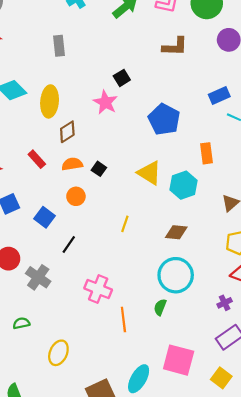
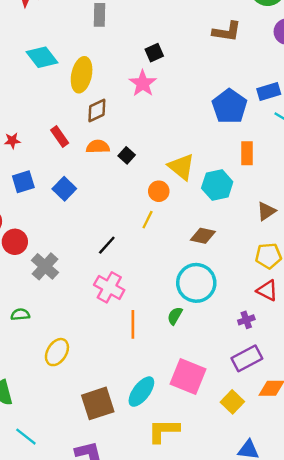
black square: (122, 78) -> (154, 53), moved
blue pentagon: (164, 119) -> (229, 106), moved
orange circle: (76, 196) -> (159, 191), moved
blue square: (44, 217) -> (64, 189), moved
black line: (69, 245) -> (107, 245), moved

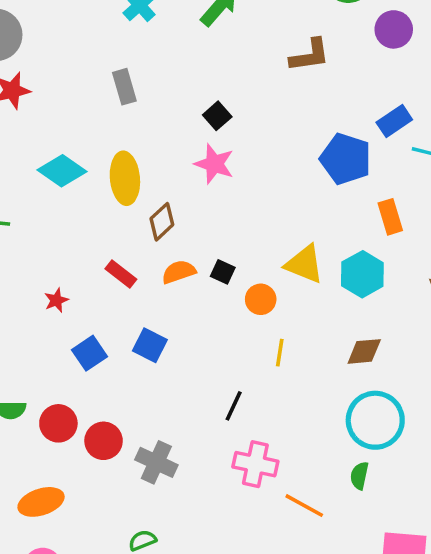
orange circle: (159, 191) -> (261, 299), moved
orange line: (133, 324) -> (304, 506), turned -44

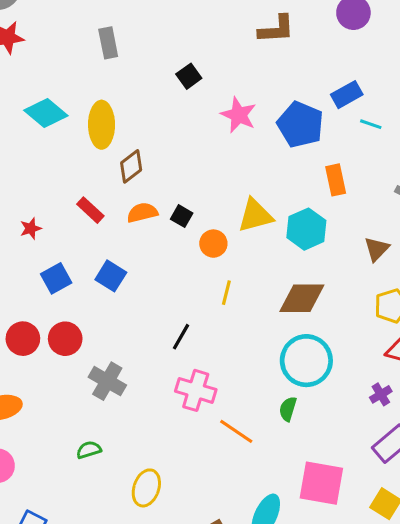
pink star: (214, 164) -> (239, 115), moved
yellow triangle: (304, 264) -> (255, 215), turned -42
brown diamond: (364, 351) -> (302, 298), size x1.4
red circle: (104, 441) -> (65, 339), moved

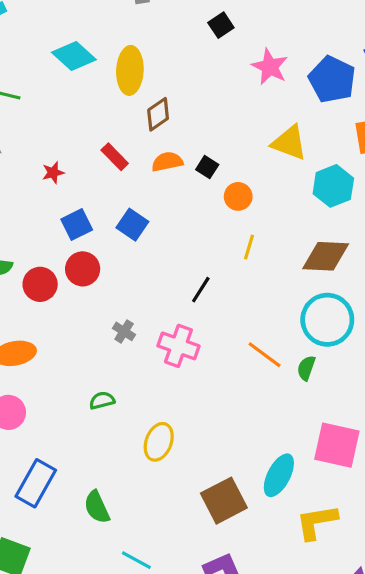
yellow triangle: (255, 215) -> (289, 143), moved, turned 33
red circle: (65, 339) -> (83, 269), moved
gray cross: (107, 381) -> (124, 331), size x0.6
pink cross: (196, 390) -> (178, 346), moved
orange line: (236, 431) -> (265, 355), moved

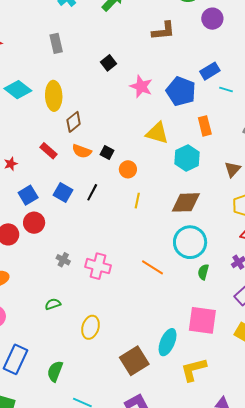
orange semicircle: (167, 162) -> (82, 151), turned -144
black line: (201, 290) -> (92, 192), moved
green semicircle: (306, 368) -> (203, 272), moved
green semicircle: (97, 507) -> (55, 371), turned 50

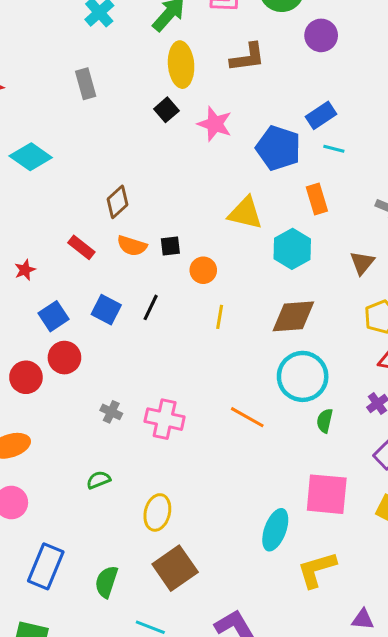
pink star: (141, 86) -> (215, 124), moved
cyan line: (226, 90) -> (334, 149), moved
yellow ellipse: (54, 96) -> (181, 65), moved
black square: (107, 153) -> (170, 246), turned -32
brown square: (134, 361) -> (175, 568), moved

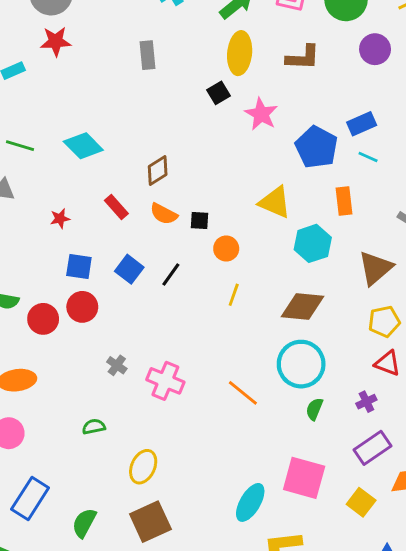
cyan diamond: (31, 157) -> (83, 146), moved
brown triangle: (362, 263) -> (375, 268), size x1.5
blue square: (54, 316) -> (79, 267), turned 32

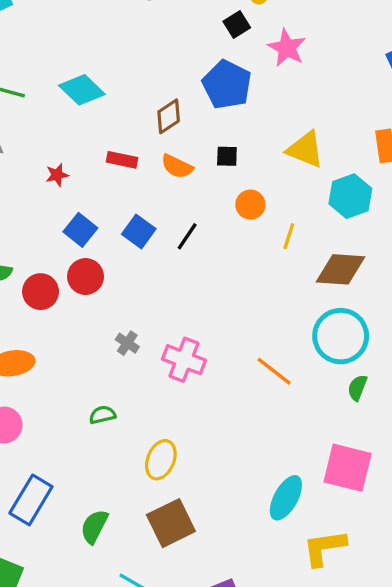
blue pentagon: (316, 147) -> (227, 85), moved
red rectangle: (116, 207) -> (122, 160), turned -35
black square: (200, 221) -> (227, 156), moved
blue square: (79, 267) -> (80, 230), turned 32
yellow line: (234, 295) -> (289, 236), moved

